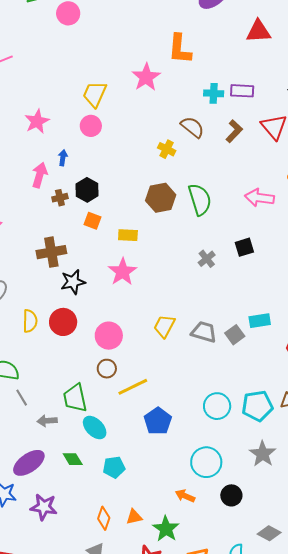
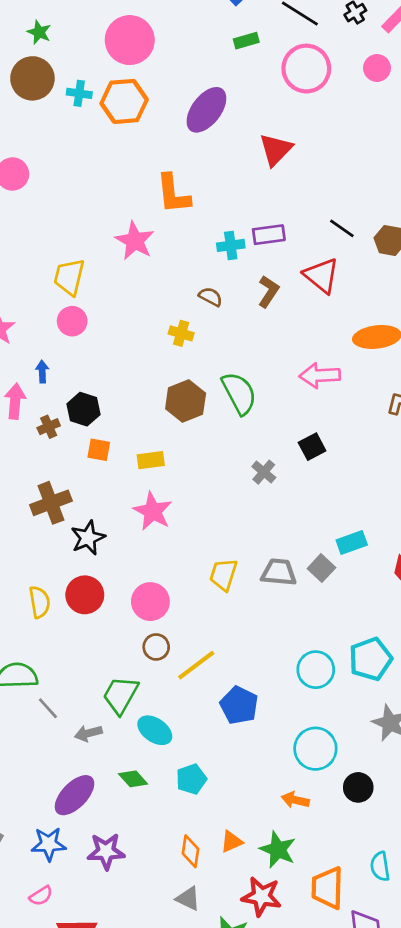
red triangle: (258, 31) -> (276, 150), turned -32
brown semicircle: (192, 127) -> (211, 297), size x0.7
green trapezoid: (75, 398) -> (121, 695), turned 52

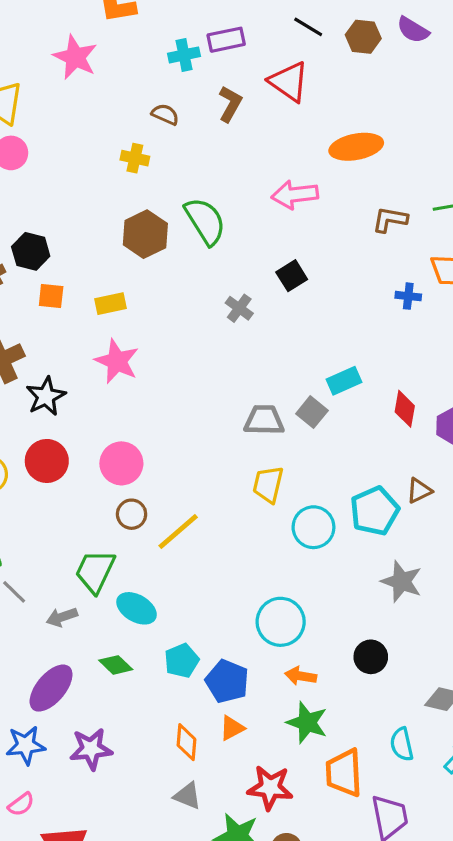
yellow trapezoid: (223, 575) -> (268, 484), moved
blue pentagon: (239, 705) -> (227, 681), moved
cyan circle: (315, 749) -> (281, 622), moved
green star: (278, 850) -> (307, 722), moved

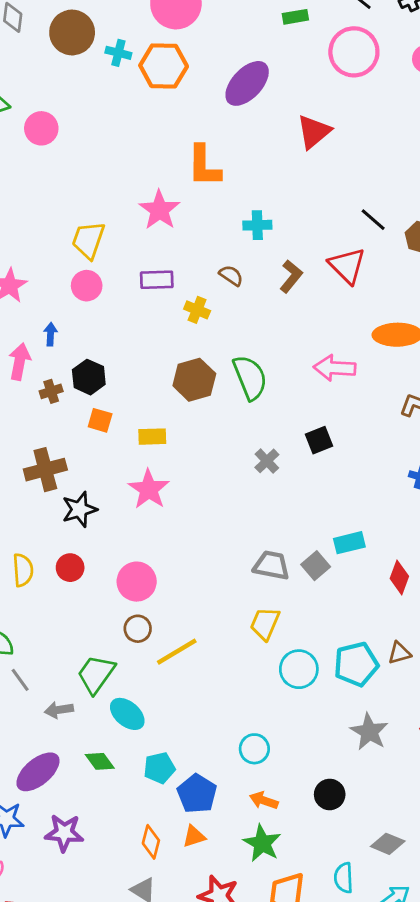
purple rectangle: (226, 40) -> (157, 280), moved
red circle: (47, 461) -> (70, 568), size x0.7
cyan circle: (281, 622) -> (254, 749), size x0.7

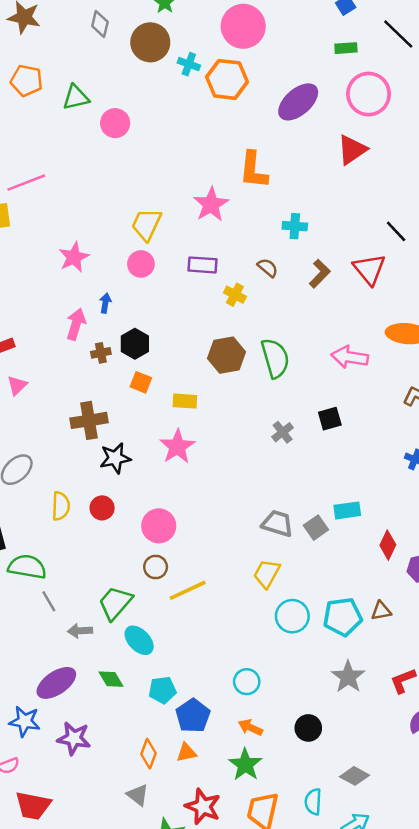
pink circle: (354, 52) -> (369, 94), moved

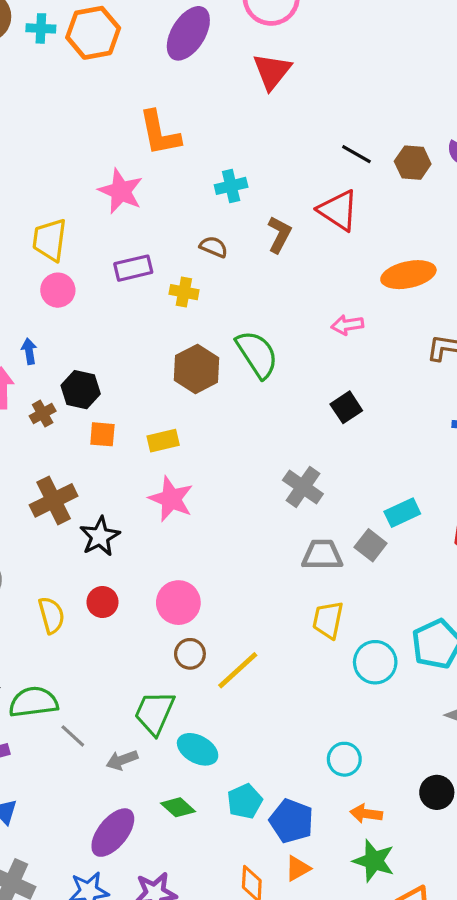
pink arrow: (350, 357) -> (347, 325), size x0.7
gray cross: (283, 432) -> (303, 487), moved, size x1.4

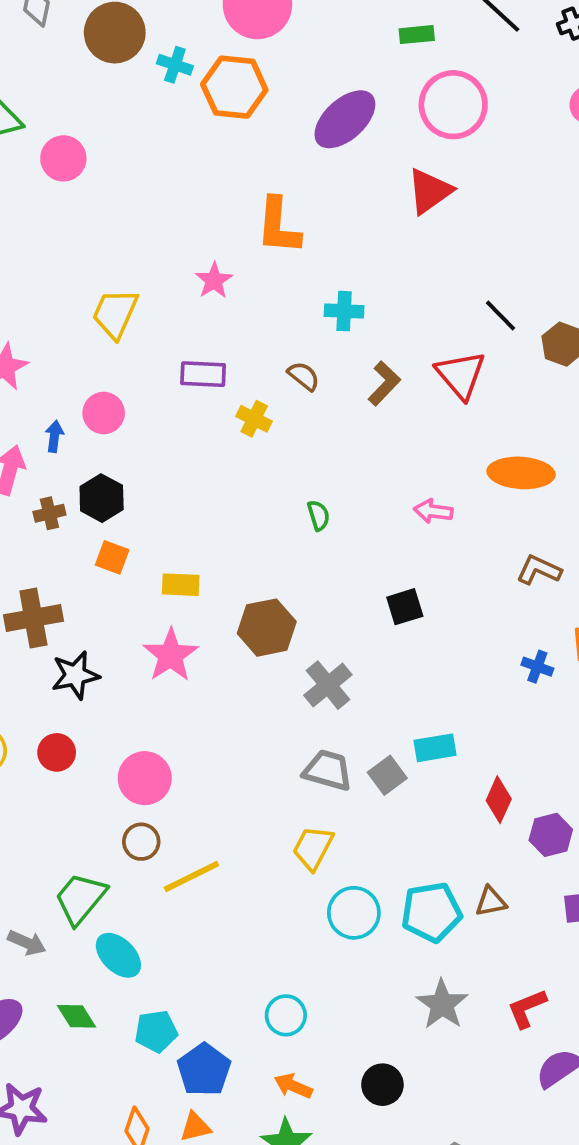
pink star: (121, 191) -> (214, 280), size x0.7
pink circle: (58, 290) -> (104, 413), moved
green semicircle: (257, 354) -> (318, 515), size x0.5
brown hexagon: (197, 369) -> (267, 628), moved
gray arrow: (122, 760) -> (27, 943), turned -152

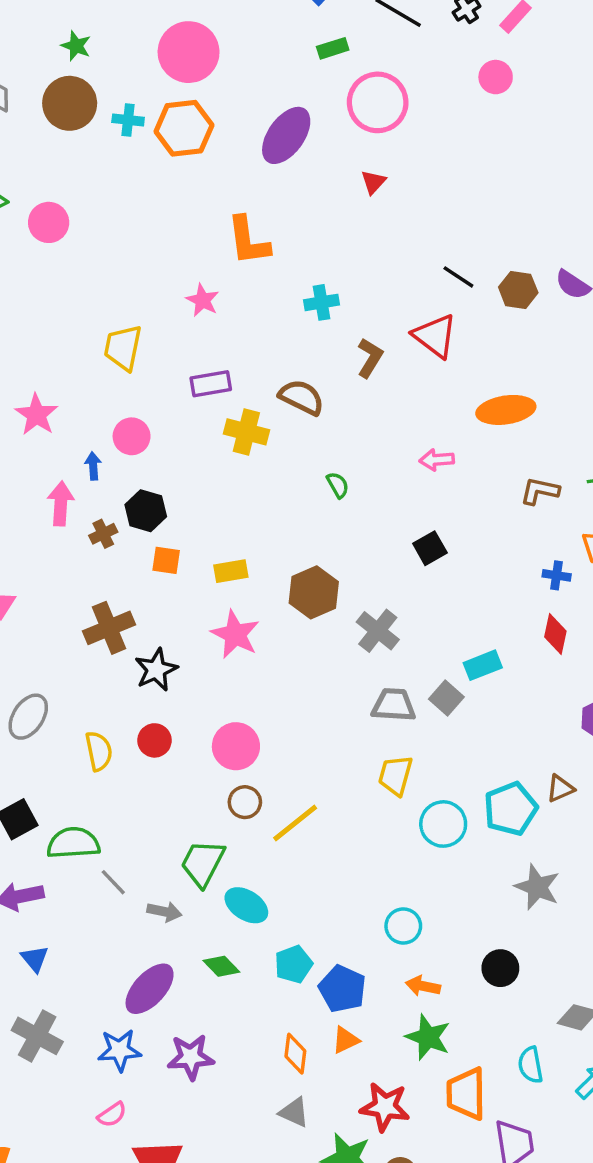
red triangle: (430, 191) -> (373, 182), size x0.6
brown semicircle: (304, 376) -> (302, 397), moved, size x1.5
yellow cross: (254, 419) -> (246, 432), moved, size x1.4
red diamond: (499, 800) -> (555, 634), moved

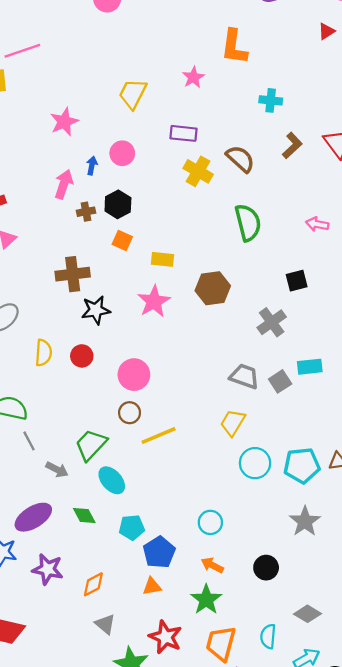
green semicircle: (338, 485) -> (248, 223), size x2.0
gray cross: (378, 631) -> (272, 322), moved
orange diamond: (295, 1054) -> (93, 584), moved, turned 40

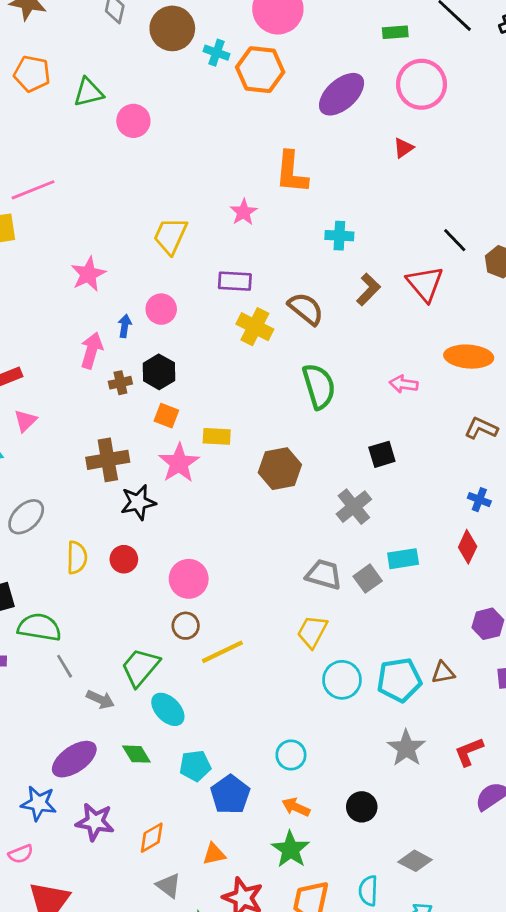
pink star: (154, 301) -> (179, 463), moved
orange triangle: (152, 586) -> (214, 854), moved

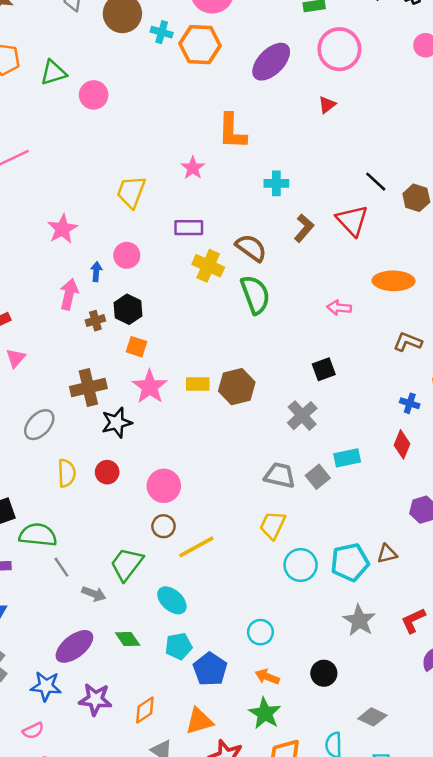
green semicircle: (319, 386) -> (255, 295), moved
yellow rectangle: (217, 436) -> (198, 384), moved
gray ellipse: (26, 517) -> (39, 425), moved
cyan ellipse: (168, 709) -> (172, 600), moved
orange triangle: (214, 854) -> (199, 721), size x1.4

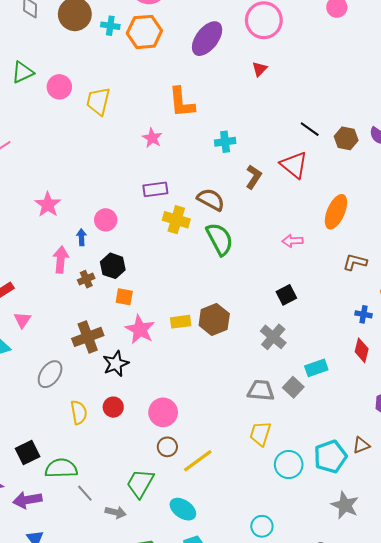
yellow trapezoid: (131, 192) -> (98, 101), moved
orange ellipse: (393, 281) -> (336, 212), turned -60

